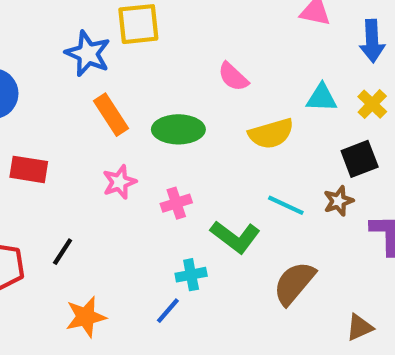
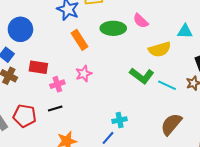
green ellipse: (178, 129) -> (113, 28), moved
pink cross: (176, 203) -> (57, 84), moved
green L-shape: (235, 237) -> (142, 76), moved
black line: (63, 252) -> (55, 108), turned 40

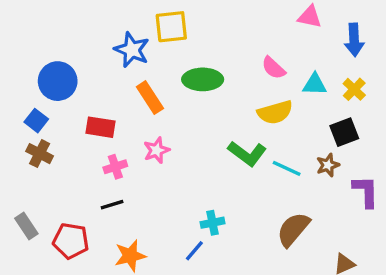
pink semicircle: (141, 21) -> (273, 68), moved
red rectangle: (38, 67) -> (100, 127), moved
red pentagon: (25, 116) -> (71, 241), moved

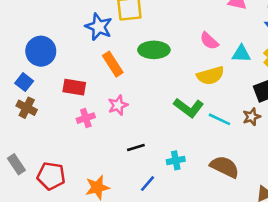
black line: (112, 205) -> (136, 148), moved
cyan cross: (213, 223) -> (176, 160), moved
brown semicircle: (293, 229) -> (225, 167), turned 76

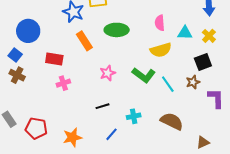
pink semicircle: (209, 41) -> (160, 23), turned 42
pink star: (118, 105) -> (108, 73), moved
cyan line: (219, 119) -> (168, 84), turned 30

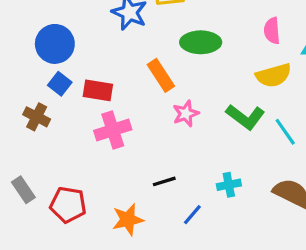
orange rectangle: (84, 41) -> (161, 75), moved
blue square: (15, 55) -> (60, 84), moved
pink cross: (63, 83) -> (113, 130), size x1.5
black line: (102, 106) -> (164, 181), moved

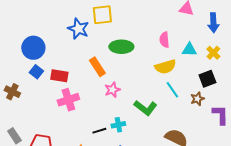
brown cross: (37, 117) -> (12, 92), moved
green L-shape: (245, 117) -> (145, 108), moved
cyan line: (285, 132) -> (172, 90), moved
cyan cross: (229, 185) -> (118, 125), moved

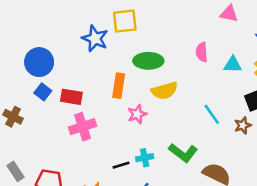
orange rectangle: (97, 67) -> (119, 86), turned 42
yellow semicircle: (165, 67) -> (164, 91), moved
green L-shape: (145, 108) -> (183, 153), moved

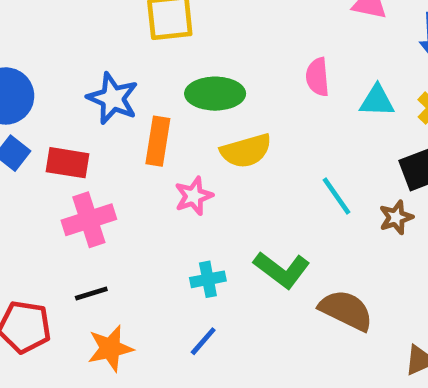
blue star: (95, 38) -> (113, 98), moved
black line: (121, 165) -> (91, 294), moved

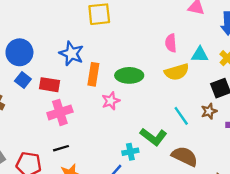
green ellipse: (215, 94) -> (129, 75), moved
yellow semicircle: (246, 151) -> (177, 72), moved
cyan line: (336, 196) -> (181, 116), moved
cyan cross: (208, 279) -> (130, 152), moved

